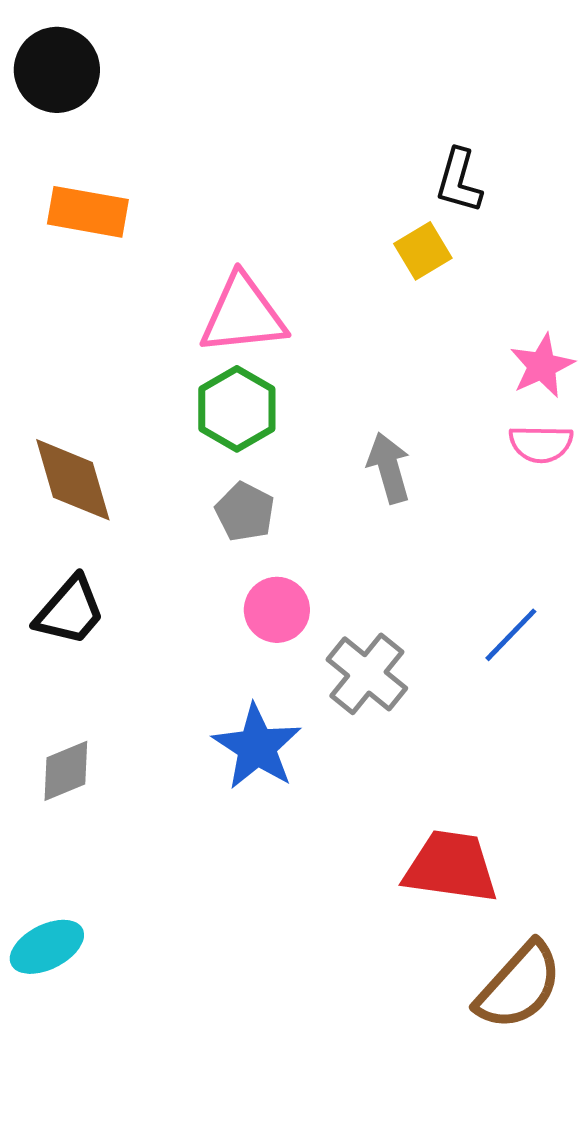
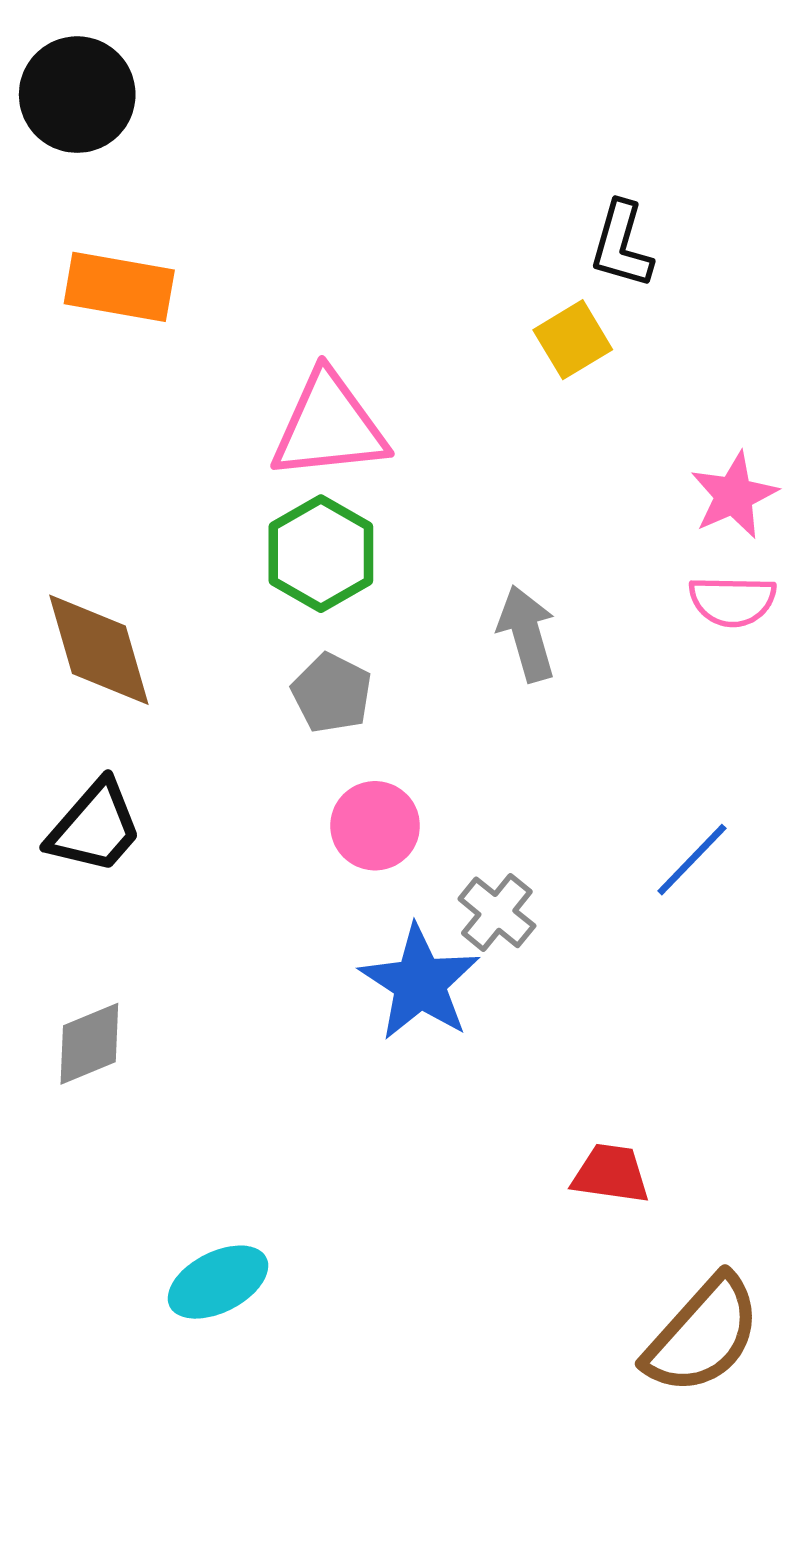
gray cross: (367, 674) -> (497, 912), size x0.7
blue star: (257, 747) -> (420, 983), moved
red trapezoid: (451, 867) -> (611, 1174), size x0.6
cyan ellipse: (47, 947) -> (218, 1282), moved

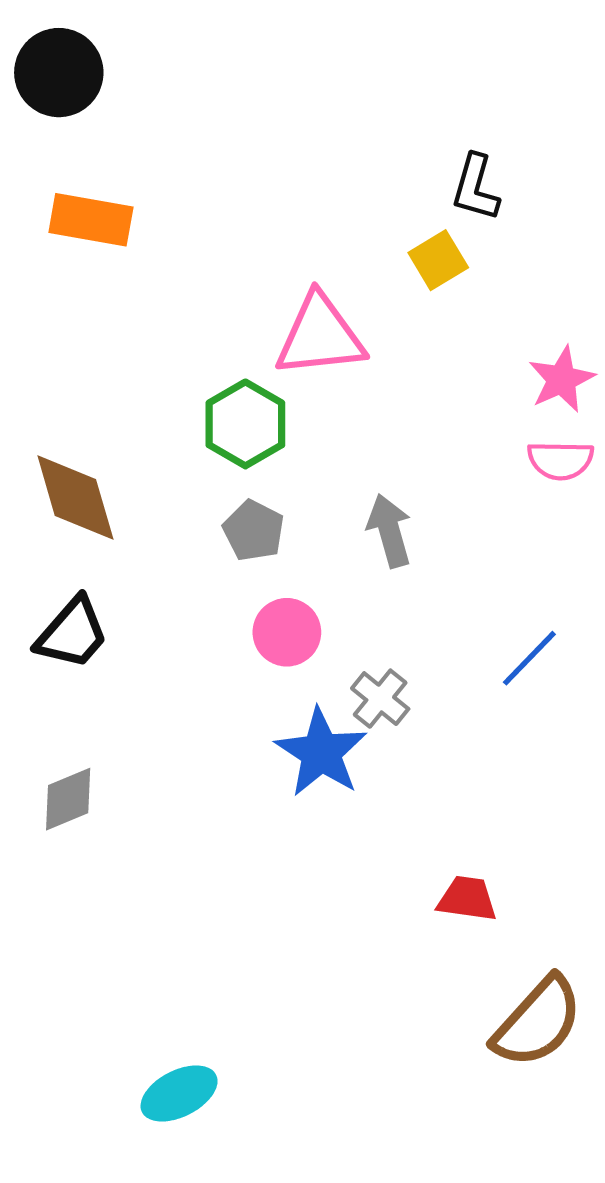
pink triangle: (329, 426) -> (320, 336), moved
gray arrow: (527, 633) -> (389, 531), moved
cyan ellipse: (218, 1282) -> (179, 1094), moved

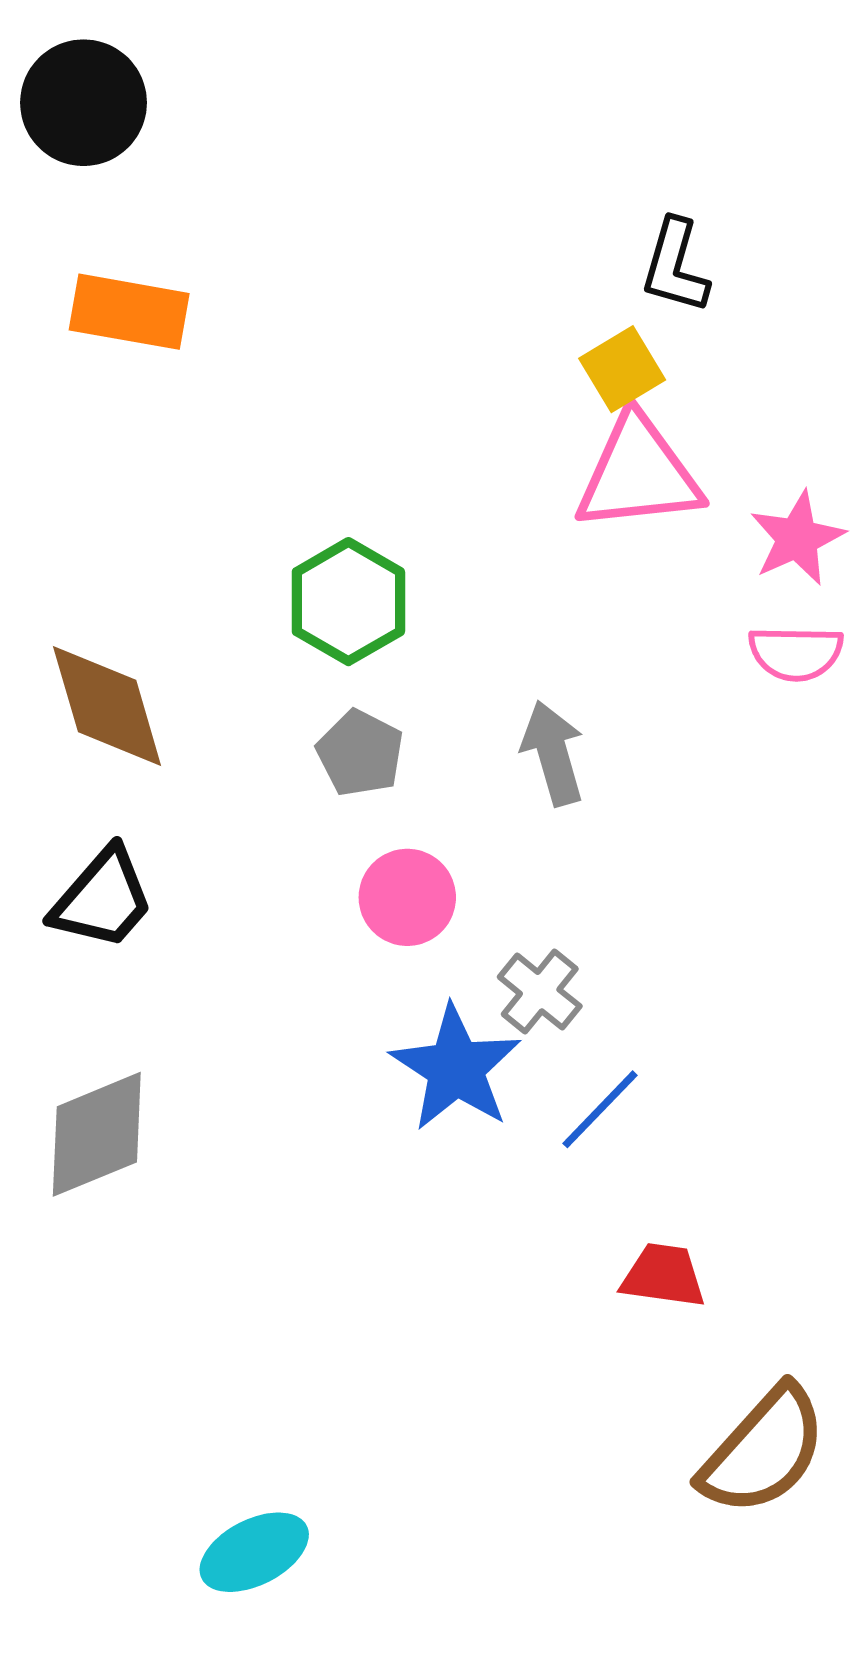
pink triangle: (320, 336) -> (638, 474), moved
blue line: (529, 658) -> (600, 1109), moved
gray diamond: (68, 799) -> (97, 1134), size x1.4

